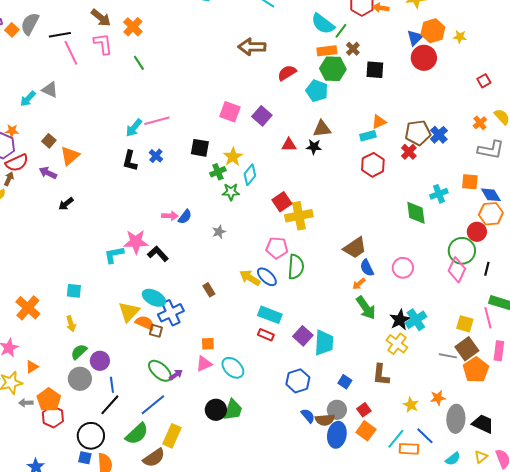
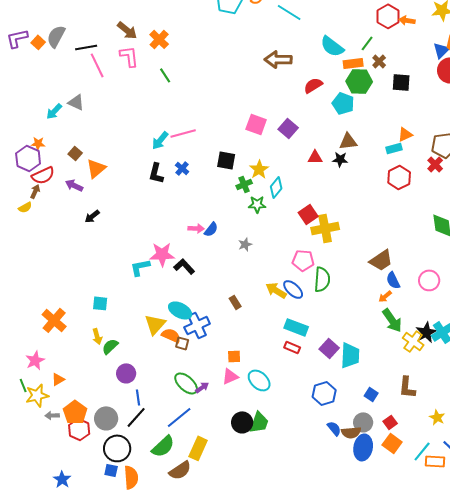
cyan semicircle: (323, 24) -> (332, 46), moved
yellow cross: (397, 344) -> (413, 341), moved
green semicircle: (79, 352) -> (110, 346), moved
gray circle: (80, 379) -> (106, 418), moved

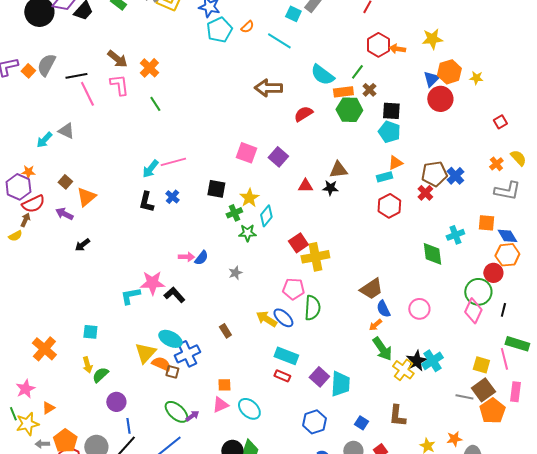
cyan pentagon: (343, 103) -> (389, 132), moved

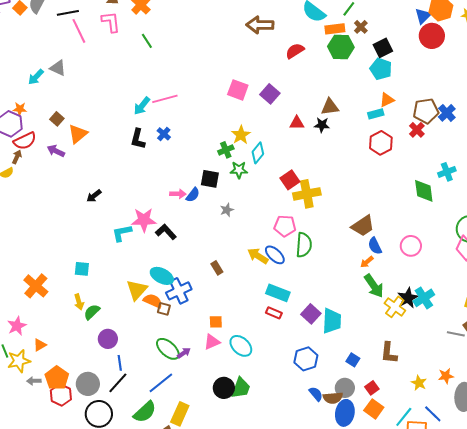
black square: (391, 111) -> (383, 48), turned -30
black square: (216, 189) -> (210, 179), moved
black arrow: (82, 245) -> (94, 196), moved

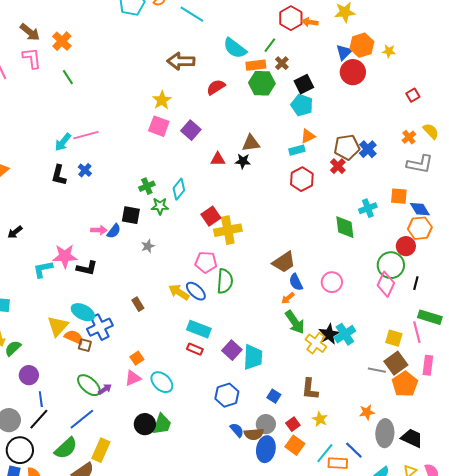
yellow star: (241, 135) -> (162, 100), moved
black L-shape: (166, 232) -> (87, 268), turned 145
orange square: (216, 322) -> (137, 358), turned -32
yellow star: (419, 383) -> (320, 419), moved

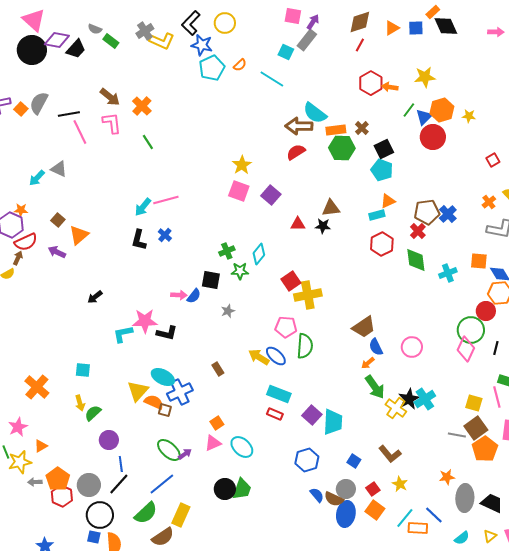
green line: (270, 45) -> (409, 110), moved
brown arrow: (181, 61) -> (299, 126), moved
green diamond: (345, 227) -> (416, 260), moved
brown L-shape: (310, 389) -> (390, 454), turned -45
brown semicircle: (254, 434) -> (334, 499), turned 30

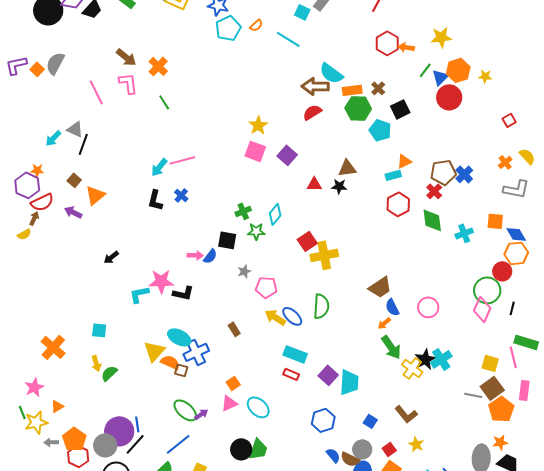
black line: (69, 114) -> (83, 144), moved, turned -60
cyan pentagon: (382, 170) -> (380, 130), moved
pink pentagon: (286, 327) -> (266, 287), moved
purple circle: (109, 440) -> (119, 431), moved, size x1.5
orange star: (447, 477) -> (500, 442), moved

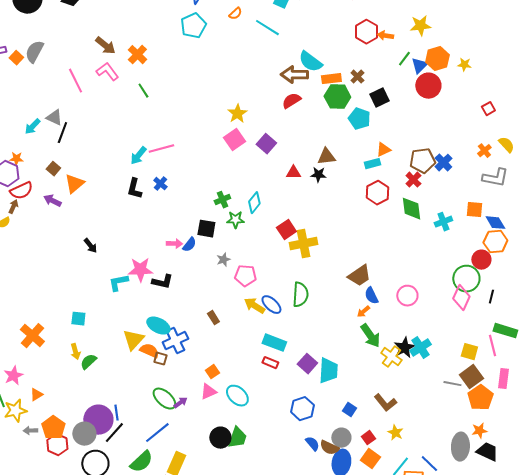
cyan pentagon: (228, 28) -> (193, 26), moved
pink L-shape: (128, 83) -> (107, 72), turned -30
pink square: (255, 151) -> (234, 140), turned 35
black arrow: (111, 257) -> (90, 246), turned -91

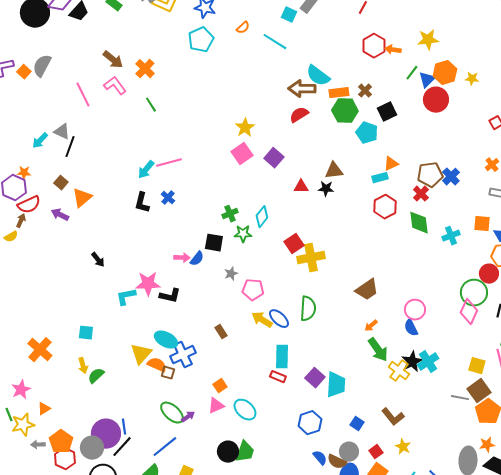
blue semicircle: (371, 296) -> (411, 328), moved
cyan rectangle: (274, 343) -> (282, 357), turned 70

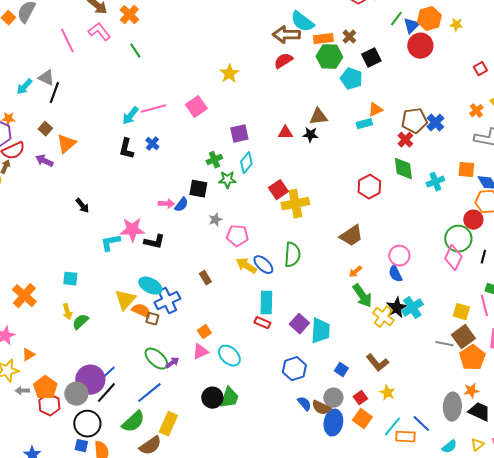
pink square: (242, 154) -> (196, 107), moved
purple square: (274, 158) -> (239, 134), moved, turned 36
red hexagon: (385, 207) -> (369, 187), moved
blue line: (124, 427) -> (108, 373), turned 56

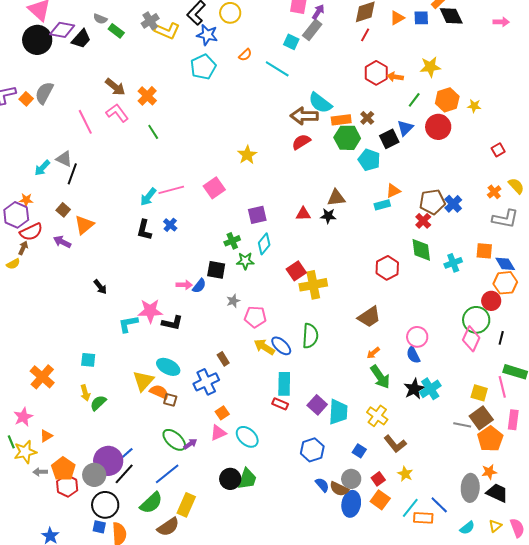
blue triangle: (411, 26) -> (405, 128), moved
blue cross: (167, 301) -> (206, 382), moved
yellow cross: (383, 317) -> (377, 416), moved

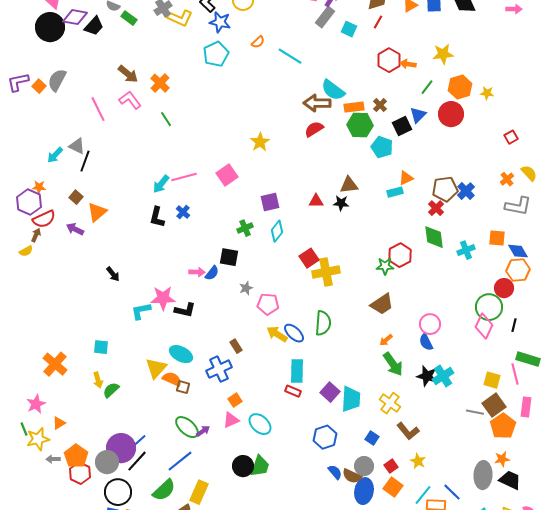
cyan square: (291, 42) -> (349, 29), moved
green star: (245, 261) -> (385, 266), moved
black star: (414, 389) -> (427, 376), turned -30

